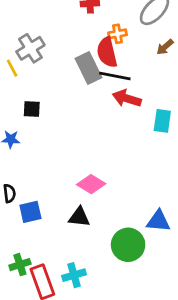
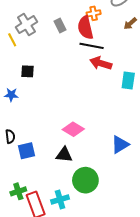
gray rectangle: (88, 68) -> (60, 26), moved, size x0.6
blue triangle: (158, 221) -> (120, 145), moved, turned -36
green circle: (128, 245) -> (85, 180), moved

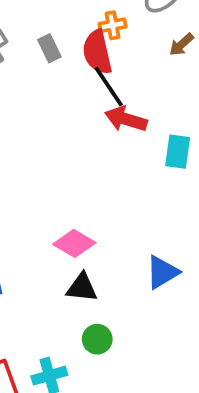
black line: (92, 46) -> (109, 87), turned 45
black triangle: (64, 155) -> (82, 288), moved
green circle: (85, 180) -> (97, 339), size x0.6

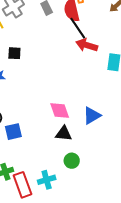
pink diamond: (74, 243) -> (60, 110), turned 40
blue triangle: (162, 272) -> (92, 115), moved

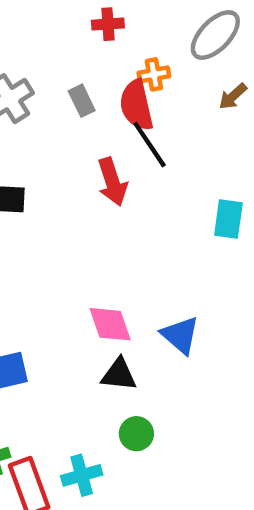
red arrow: (87, 45) -> (112, 182), moved, turned -125
blue triangle: (92, 115) -> (180, 335), turned -48

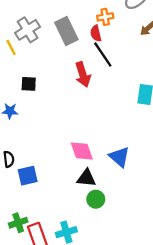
gray rectangle: (82, 101) -> (66, 31), size x1.6
red semicircle: (136, 105) -> (96, 33), size x0.6
green circle: (136, 434) -> (96, 199), moved

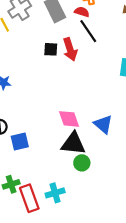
red semicircle: (96, 33) -> (82, 12), turned 120
black square: (29, 84) -> (51, 49), moved
black triangle: (86, 178) -> (73, 144), size x1.4

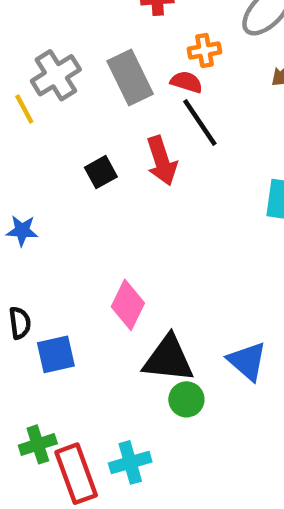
black square: (51, 49) -> (101, 172), moved, turned -32
pink diamond: (69, 119) -> (128, 305), moved, turned 45
blue triangle: (103, 124) -> (247, 361), moved

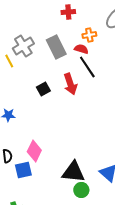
pink diamond: (128, 305) -> (34, 151), moved

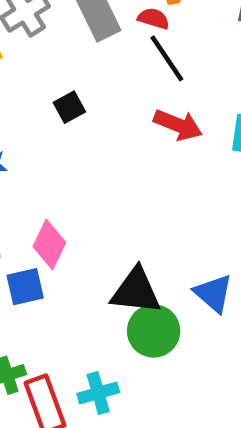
red arrow: (70, 84) -> (178, 125), moved, turned -50
green circle: (81, 190) -> (154, 331), size x1.5

